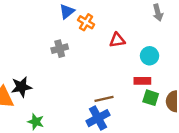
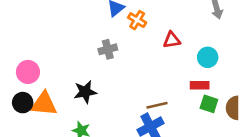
black star: (21, 87) -> (85, 92), moved

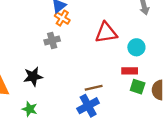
orange cross: (137, 20) -> (62, 18), moved
red triangle: (172, 40) -> (106, 33), size x1.5

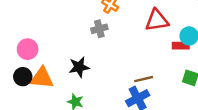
red rectangle: (130, 71) -> (181, 46), moved

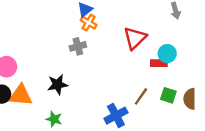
red triangle: (157, 20) -> (135, 38), turned -35
brown line: (144, 79) -> (141, 96), moved, turned -42

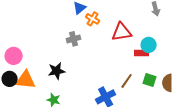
orange cross: (89, 23) -> (93, 19), moved
red triangle: (135, 38) -> (122, 32), turned 35

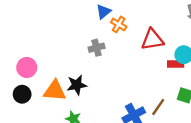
orange triangle: (26, 80) -> (55, 91), moved
brown line: (127, 81) -> (158, 107), moved

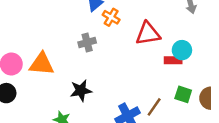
black star: (77, 85) -> (81, 91), moved
orange triangle: (55, 91) -> (42, 64), moved

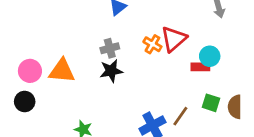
orange cross: (111, 17) -> (152, 44), moved
red triangle: (148, 34) -> (174, 39), turned -32
black star: (81, 91) -> (111, 71), moved

